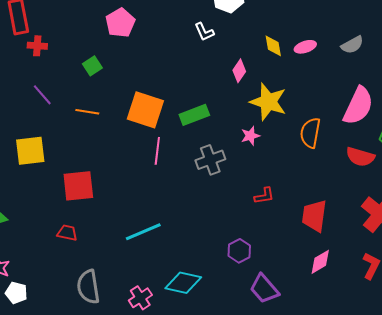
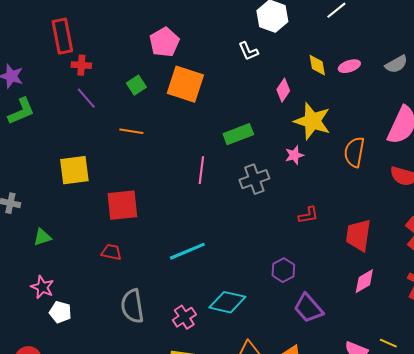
purple line: (42, 95) -> (86, 98), moved
orange square: (145, 110) -> (185, 84), moved

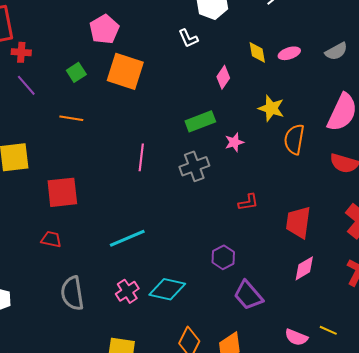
yellow star: (312, 121) -> (271, 108), moved, size x0.7
green rectangle: (238, 134) -> (200, 121), moved
pink cross: (184, 317) -> (127, 291), moved

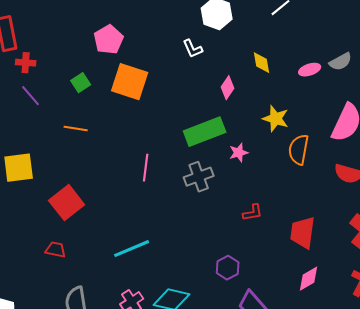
pink ellipse: (289, 53) -> (310, 70), moved
green rectangle: (200, 121) -> (205, 132), size x1.4
red square: (62, 192) -> (67, 203), turned -32

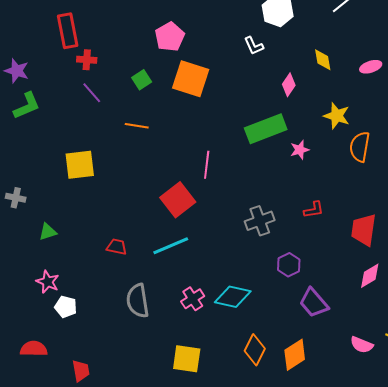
gray cross: (199, 177) -> (260, 221), moved
red square: (67, 203) -> (178, 200), moved
cyan line: (132, 249) -> (171, 246), moved

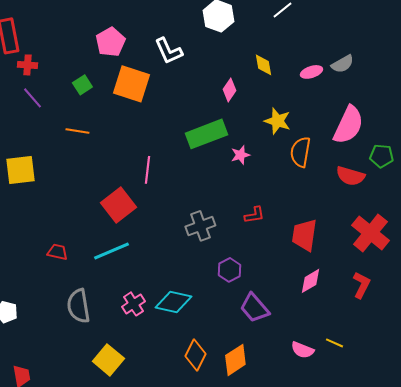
white L-shape: (254, 46) -> (168, 51), moved, size x1.4
yellow square: (187, 359) -> (108, 360), moved, turned 32

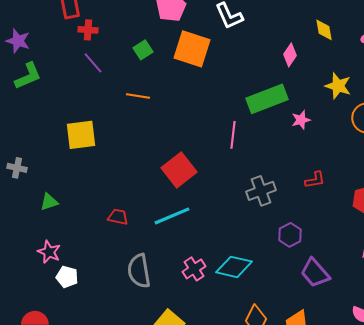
pink line: (147, 170) -> (233, 135), moved

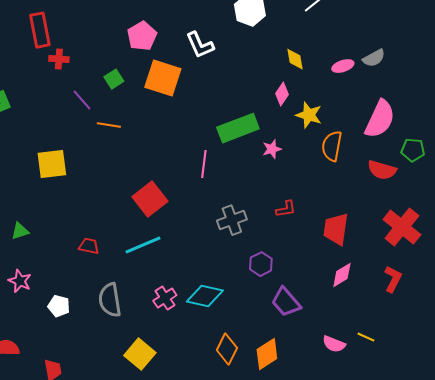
pink diamond: (290, 55) -> (282, 94), moved
purple line: (93, 63) -> (82, 100), moved
white pentagon: (67, 277) -> (59, 306), moved

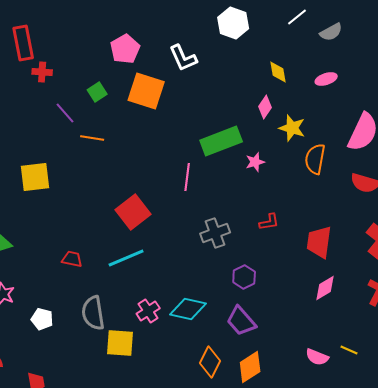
gray semicircle: (374, 58) -> (331, 32), moved
purple trapezoid: (286, 302) -> (241, 321), moved
yellow square: (140, 354) -> (120, 343), moved, turned -36

